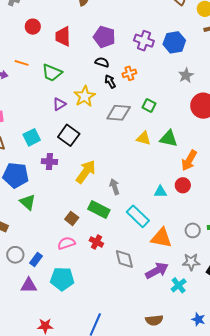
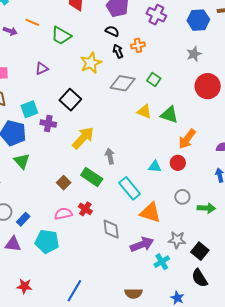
blue hexagon: (174, 42) -> (198, 20), moved
purple triangle: (59, 104) -> (42, 68), moved
cyan square: (32, 137) -> (29, 109), moved
gray circle: (193, 230) -> (182, 197), moved
pink semicircle: (66, 243) -> (63, 214), moved

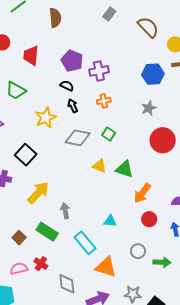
purple cross: (156, 15) -> (99, 71), moved, turned -36
orange cross: (138, 45) -> (104, 101), moved
red circle: (178, 163) -> (149, 219), moved

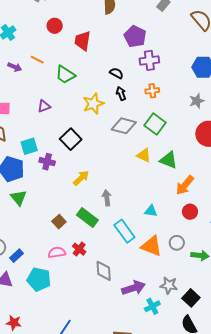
purple pentagon: (72, 61) -> (135, 36), moved
green square: (109, 134) -> (155, 124), size x1.5
yellow arrow: (38, 193) -> (81, 178), size x0.7
orange triangle: (106, 267) -> (151, 246), moved

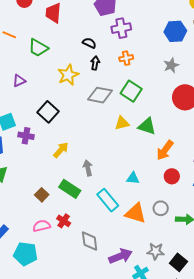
black arrow: (121, 94) -> (95, 63), turned 32
yellow triangle: (144, 155) -> (122, 123), turned -35

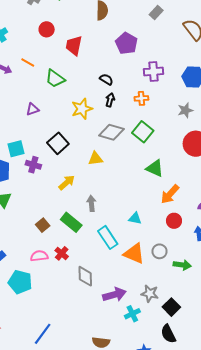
purple cross: (121, 28) -> (154, 72), moved
yellow triangle: (122, 123) -> (95, 159), moved

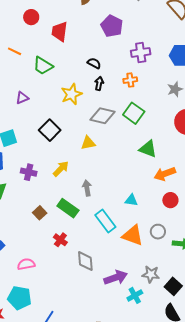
purple cross: (33, 165) -> (29, 172), moved
orange arrow: (170, 194) -> (165, 174), turned 30
pink semicircle: (39, 256) -> (26, 264), moved
cyan pentagon: (20, 282) -> (19, 298), moved

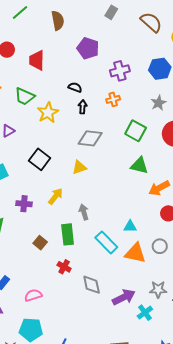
yellow star: (72, 94) -> (48, 113), moved
green square: (134, 113) -> (136, 131), moved
cyan triangle: (131, 200) -> (130, 226), moved
green rectangle: (68, 208) -> (68, 234), turned 55

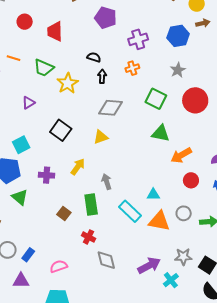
gray diamond: (92, 285) -> (106, 260), moved

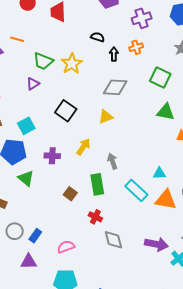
green trapezoid: (44, 68) -> (43, 61), moved
black arrow: (102, 76) -> (114, 54), moved
purple arrow: (149, 265) -> (156, 244), turned 40

